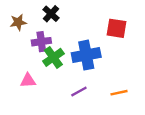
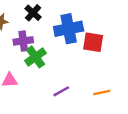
red square: (117, 28) -> (93, 42), moved
blue cross: (86, 55) -> (69, 29), moved

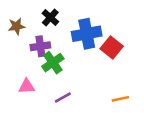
red square: (93, 42) -> (112, 48), turned 30
purple line: (61, 91) -> (63, 98), moved

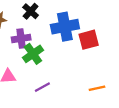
red square: (112, 48) -> (89, 40), turned 36

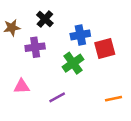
blue cross: (65, 27) -> (80, 35), size x0.7
green cross: (33, 54) -> (73, 63), moved

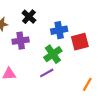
purple line: (57, 97) -> (47, 73), moved
orange line: (113, 99) -> (87, 84), turned -48

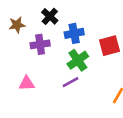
blue cross: (59, 30) -> (74, 33), moved

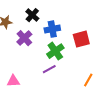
purple cross: (40, 44) -> (24, 38), turned -35
pink triangle: (27, 83) -> (13, 81), moved

